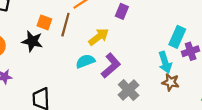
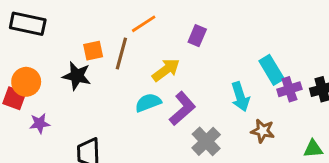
orange square: (44, 22) -> (93, 51), turned -32
cyan rectangle: (177, 37) -> (272, 70), turned -55
cyan arrow: (165, 62) -> (240, 97), moved

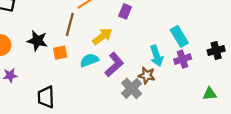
orange square: (93, 51) -> (60, 53), moved
purple cross: (289, 89) -> (183, 59), moved
brown star: (263, 131) -> (147, 75), moved

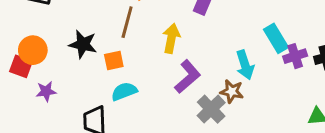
yellow arrow: (102, 36) -> (171, 38), turned -42
purple cross: (183, 59) -> (295, 56), moved
cyan semicircle: (89, 60) -> (124, 91), moved

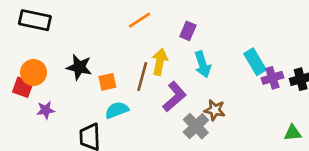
brown line: (127, 22) -> (142, 77), moved
cyan arrow: (245, 65) -> (203, 64), moved

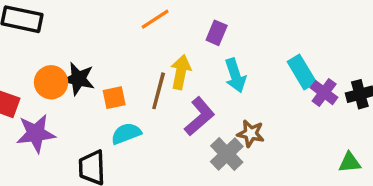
orange circle: (34, 72) -> (51, 82), moved
purple cross: (272, 78) -> (324, 93), turned -35
purple star: (46, 110) -> (36, 133), size x1.6

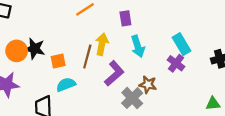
purple rectangle: (217, 33) -> (125, 18), turned -32
purple cross: (324, 93) -> (176, 63), moved

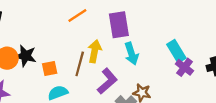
purple rectangle: (125, 18) -> (119, 25), size x1.6
purple cross: (176, 63) -> (184, 67), moved

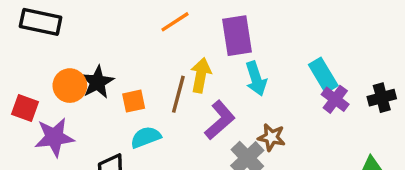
black star: (26, 56) -> (97, 82), turned 30

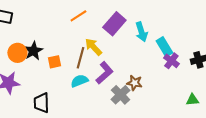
purple rectangle: (237, 36) -> (114, 24), turned 50
yellow arrow: (201, 75) -> (93, 47), turned -54
cyan arrow: (256, 79) -> (141, 32), moved
cyan semicircle: (146, 137) -> (79, 81), moved

